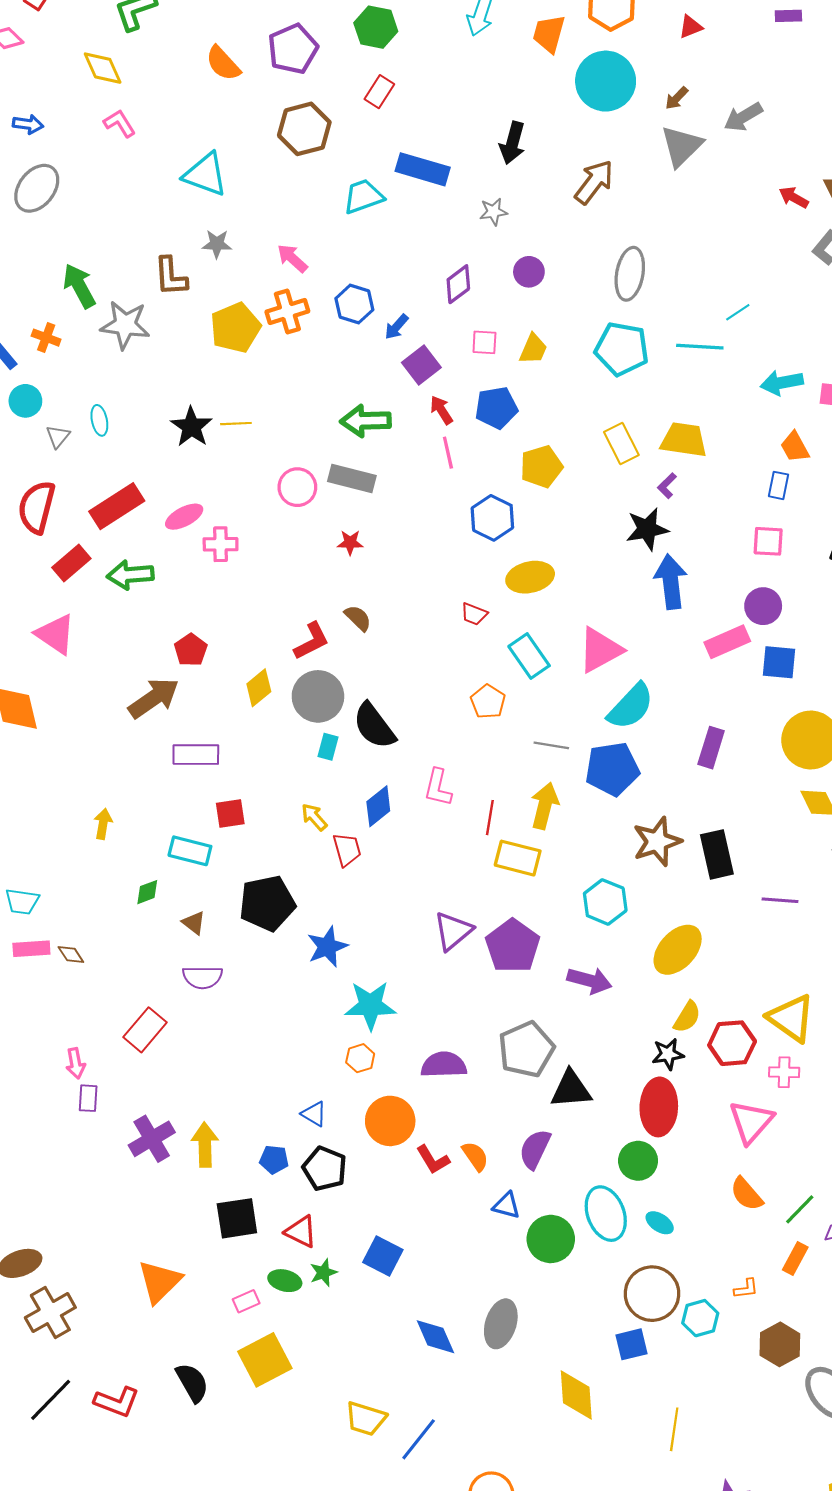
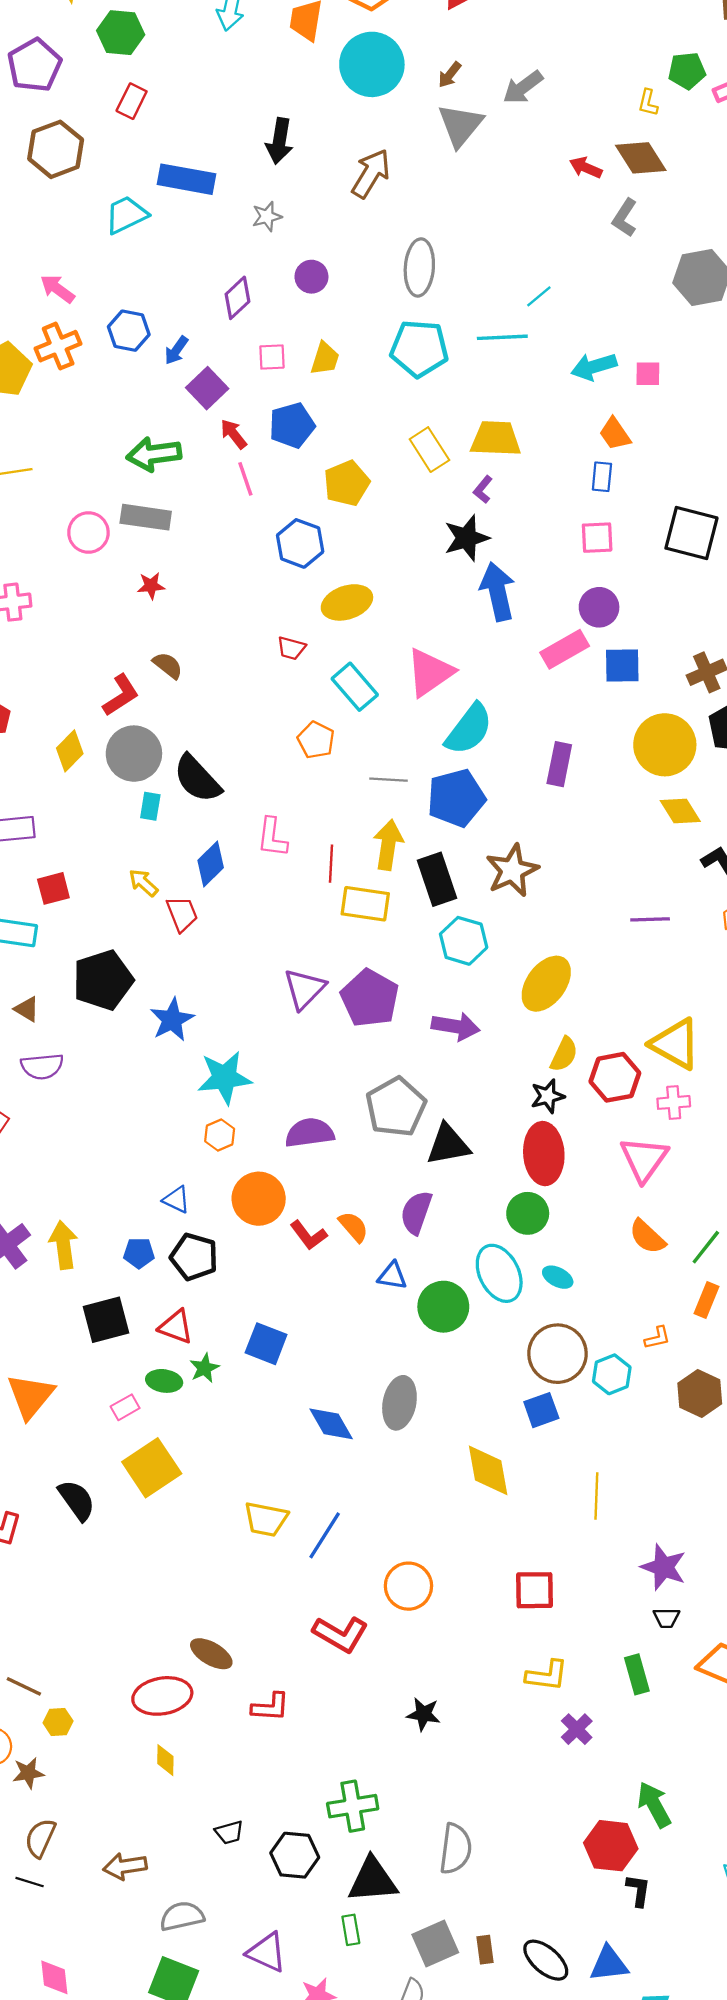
black rectangle: (717, 854) -> (437, 879), moved

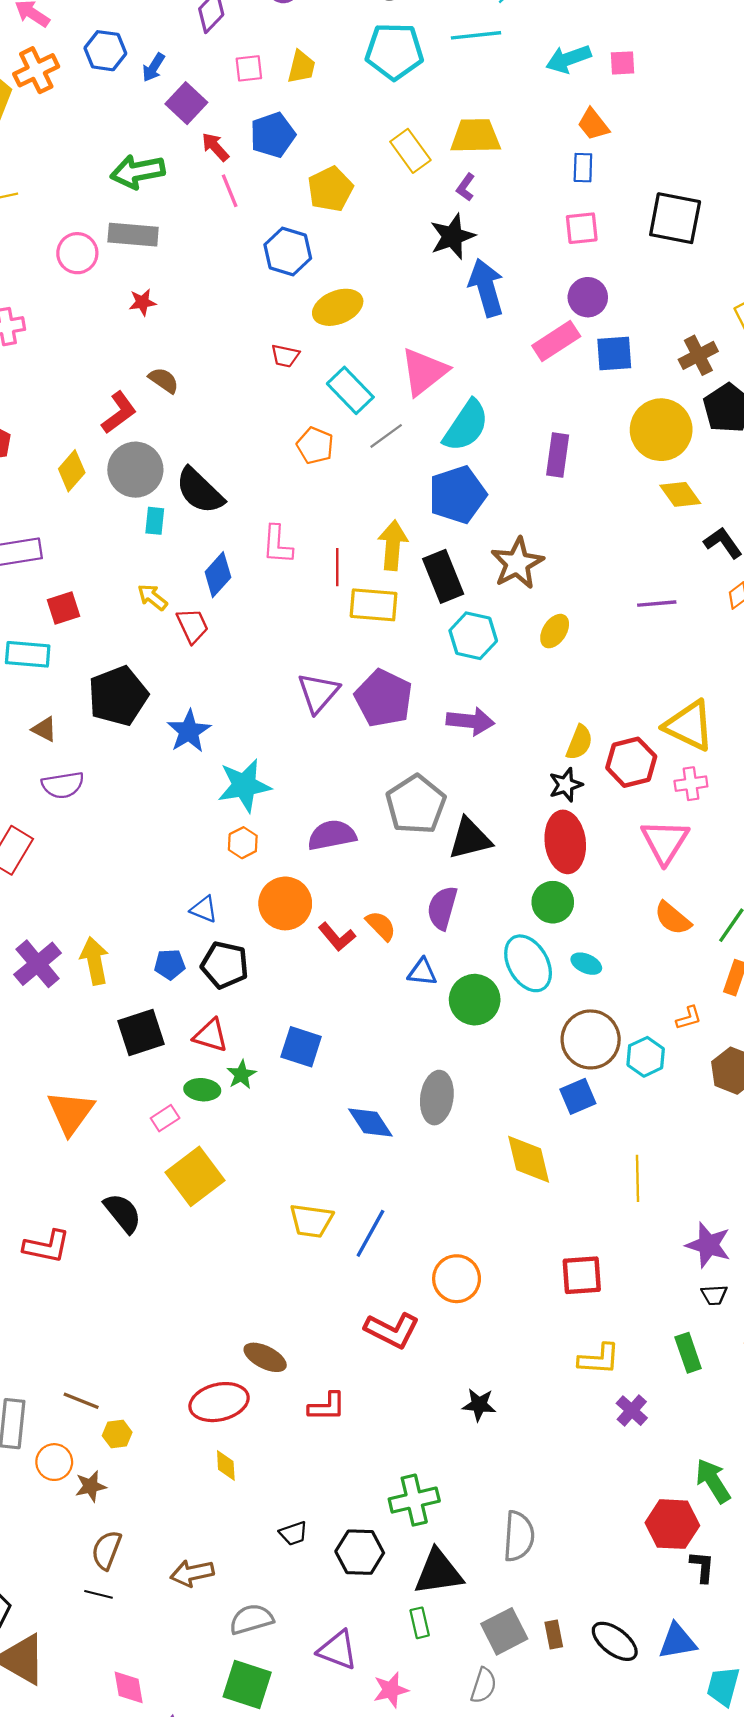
gray line: (388, 780) -> (386, 436), moved, turned -36
yellow ellipse: (546, 984) -> (555, 631), moved, size x0.6

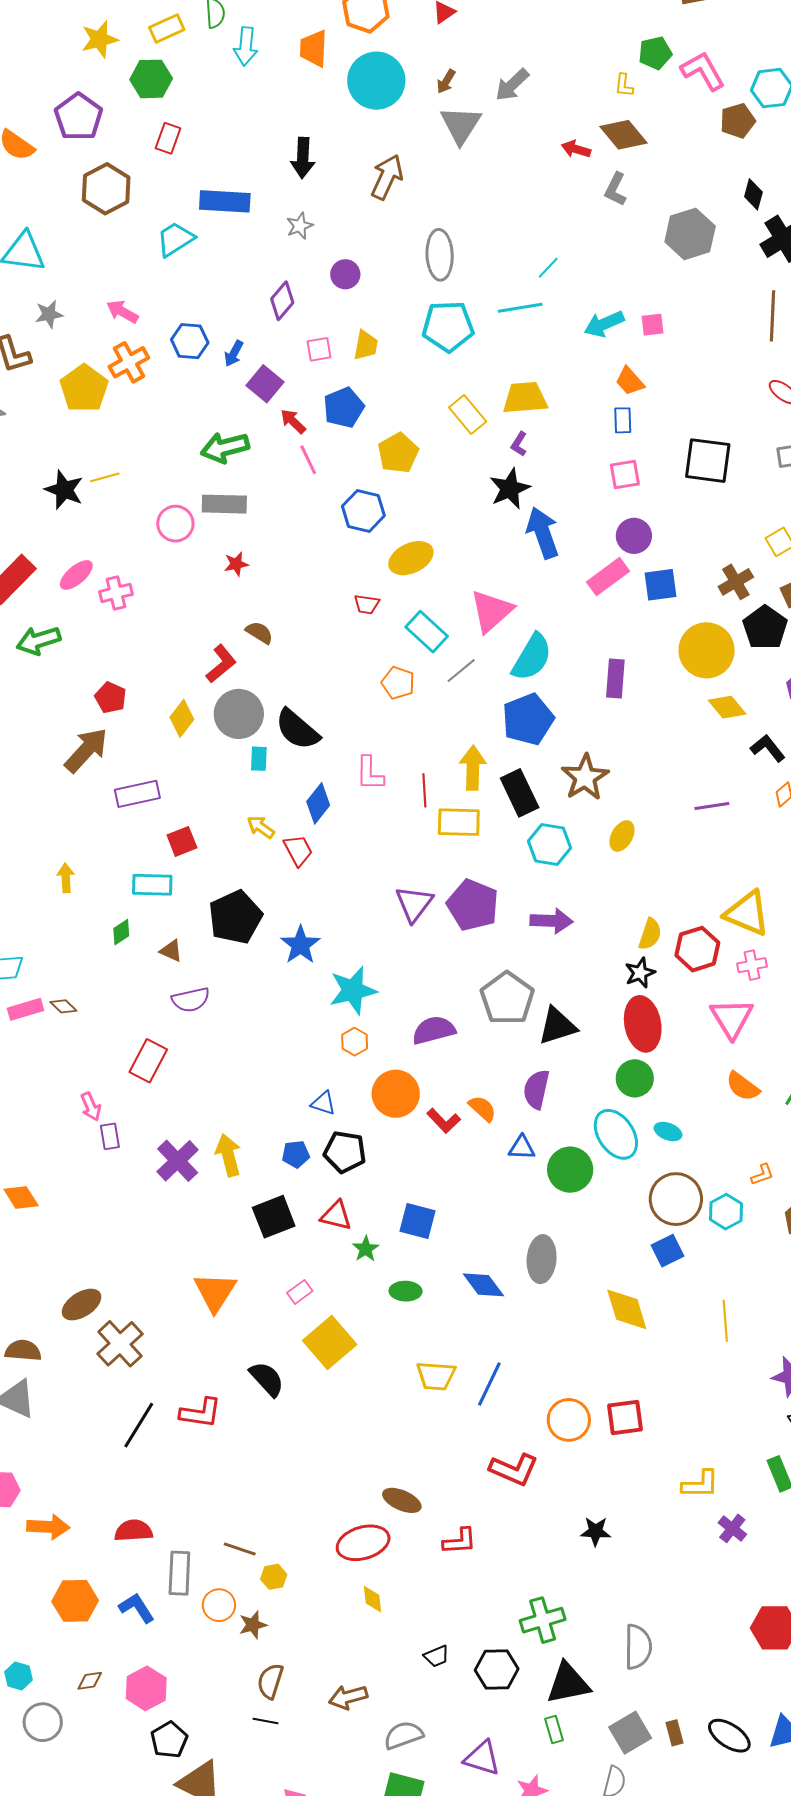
green ellipse: (202, 1090) -> (406, 1291), moved
red square: (582, 1275) -> (625, 1418), moved

